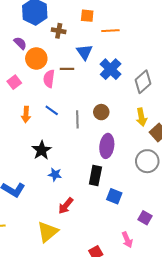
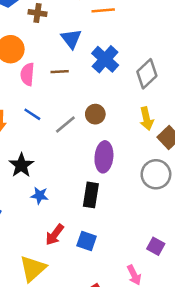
brown line: (67, 69) -> (60, 72), moved
gray line: (77, 119) -> (65, 125), turned 54
blue square: (114, 196) -> (87, 241), moved

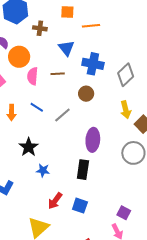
blue cross: (105, 59) -> (93, 64), turned -30
brown circle: (95, 114) -> (86, 94), moved
purple square: (156, 246) -> (124, 213), moved

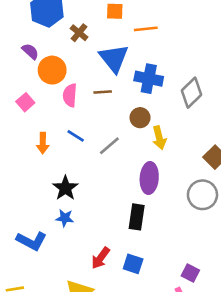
brown cross: (40, 28) -> (79, 33), turned 32
blue triangle: (66, 48) -> (114, 58), size x1.4
yellow arrow: (126, 110) -> (159, 138), moved
blue star: (43, 170) -> (65, 218), moved

